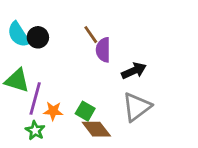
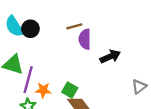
brown line: (91, 35) -> (74, 26), turned -70
gray triangle: (137, 107) -> (139, 87), moved, size x0.6

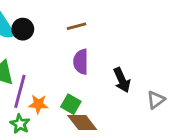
purple semicircle: (85, 39) -> (81, 62), moved
black arrow: (110, 57) -> (122, 80), moved, turned 90

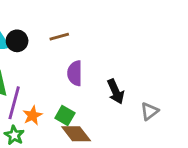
brown line: (77, 26) -> (59, 37), moved
orange star: (38, 104) -> (33, 115), turned -30

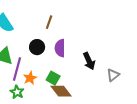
brown line: (59, 37) -> (49, 22), turned -56
black circle: (17, 41) -> (37, 47), moved

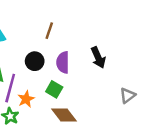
black arrow: (89, 61) -> (98, 58), moved
green square: (53, 78) -> (54, 89), moved

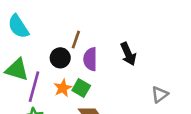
brown line: (49, 31) -> (76, 40), moved
orange star: (26, 99) -> (63, 88), moved

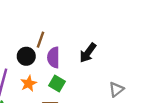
black arrow: (128, 54) -> (88, 53), turned 60
green square: (81, 88) -> (57, 83), moved

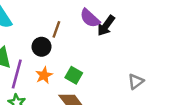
black arrow: (88, 53) -> (106, 26), moved
purple semicircle: (53, 57) -> (90, 18), moved, turned -48

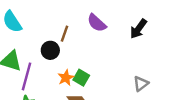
black arrow: (106, 26) -> (138, 29), moved
orange star: (44, 75) -> (66, 78), moved

